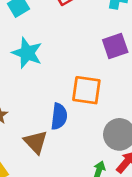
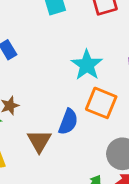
cyan star: (27, 53) -> (87, 65), moved

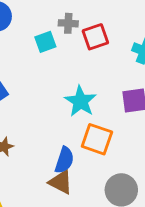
brown triangle: (39, 141) -> (61, 182), moved, turned -30

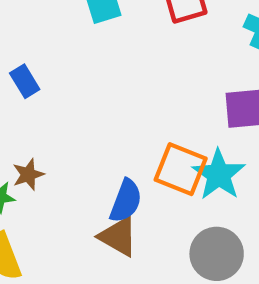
cyan star: (80, 101) -> (219, 175), moved

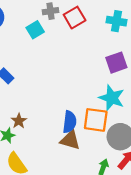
orange square: (181, 169) -> (96, 120), moved

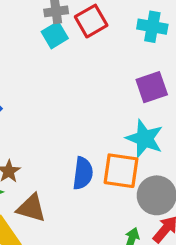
cyan square: (35, 30) -> (55, 35), moved
brown triangle: (70, 140) -> (31, 208), moved

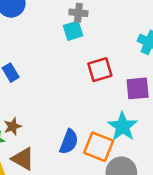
red square: (91, 21) -> (100, 70), moved

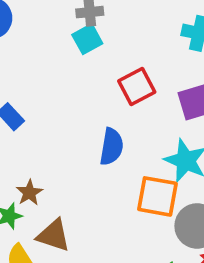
blue semicircle: (69, 142) -> (112, 147), moved

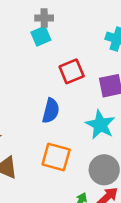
orange square: (157, 196) -> (56, 157), moved

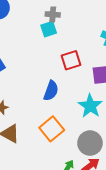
orange square: (56, 157) -> (52, 129), turned 30

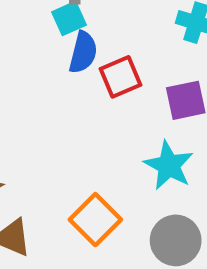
blue semicircle: (51, 91) -> (83, 52), moved

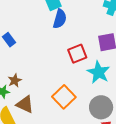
red square: (120, 77) -> (77, 54), moved

